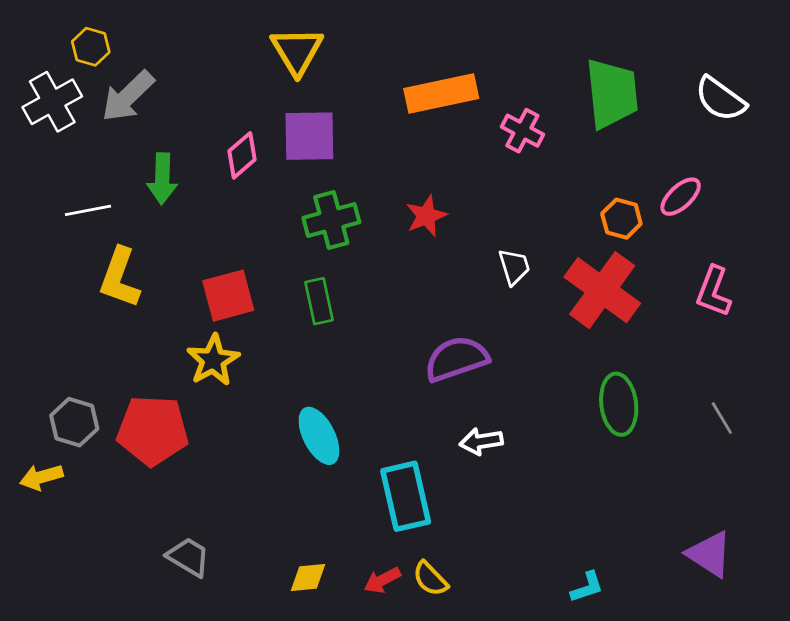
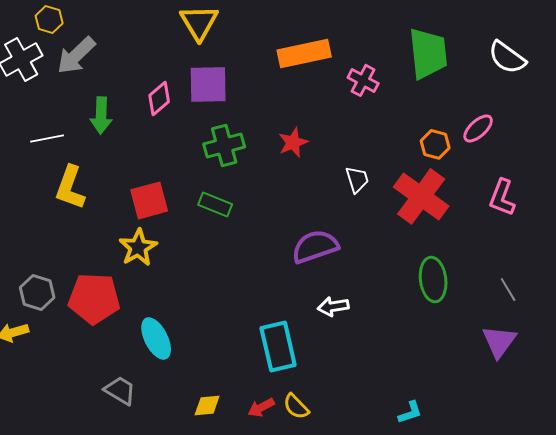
green rectangle: (319, 301) -> (215, 204), turned -56
cyan ellipse: (319, 436) -> (156, 338), moved
purple triangle: (709, 554) -> (499, 341), moved, turned 33

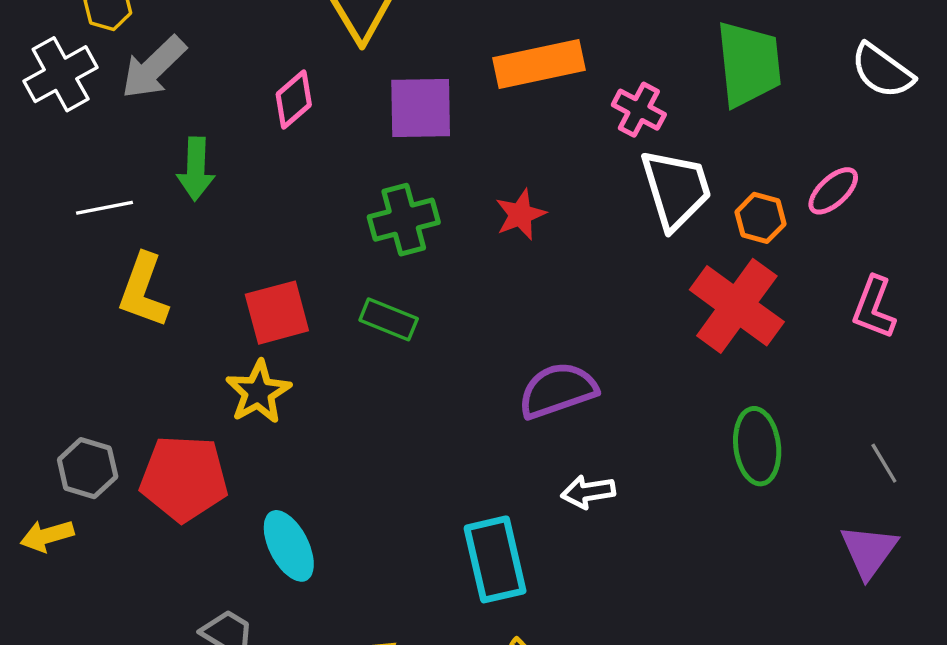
purple square: (208, 84) -> (421, 108), moved
pink diamond: (159, 98) -> (294, 100), moved
white trapezoid: (357, 179) -> (676, 189), moved, size x1.8

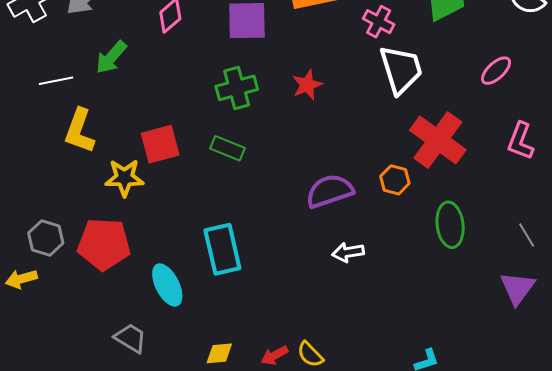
green arrow: (196, 169) -> (111, 57), turned 39
orange hexagon: (761, 218) -> (395, 180), moved
yellow star: (258, 392) -> (124, 178), moved, turned 30
cyan rectangle: (495, 559) -> (222, 249), moved

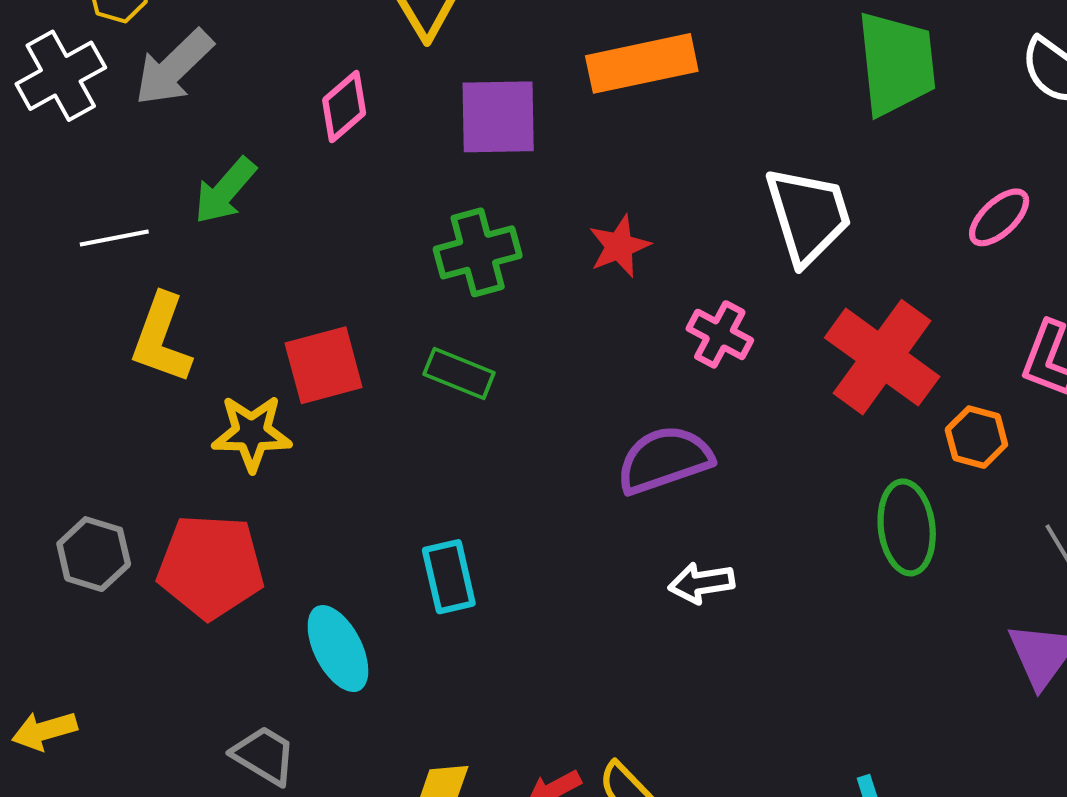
pink cross: (379, 22) -> (720, 334), moved
orange hexagon: (395, 180) -> (976, 437), moved
cyan rectangle: (222, 249) -> (449, 577), size x0.7
yellow arrow: (21, 279) -> (44, 731), moved

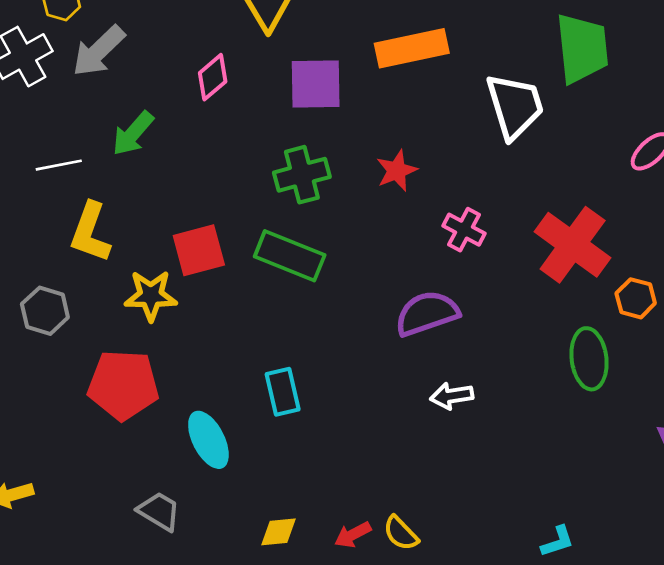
white trapezoid: (808, 215) -> (515, 106), moved
green rectangle: (459, 373) -> (290, 256), size x1.5
gray hexagon: (94, 554) -> (45, 311), moved

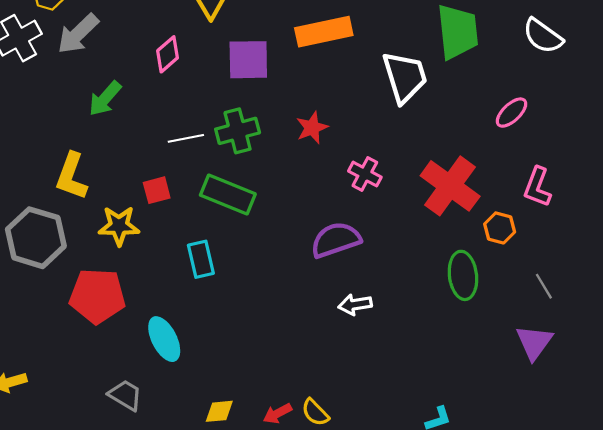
white line: (59, 165) -> (186, 138), moved
red square: (199, 250) -> (157, 190), size x0.7
gray hexagon: (45, 311) -> (36, 238), size x1.6
cyan rectangle: (283, 392) -> (201, 259), moved

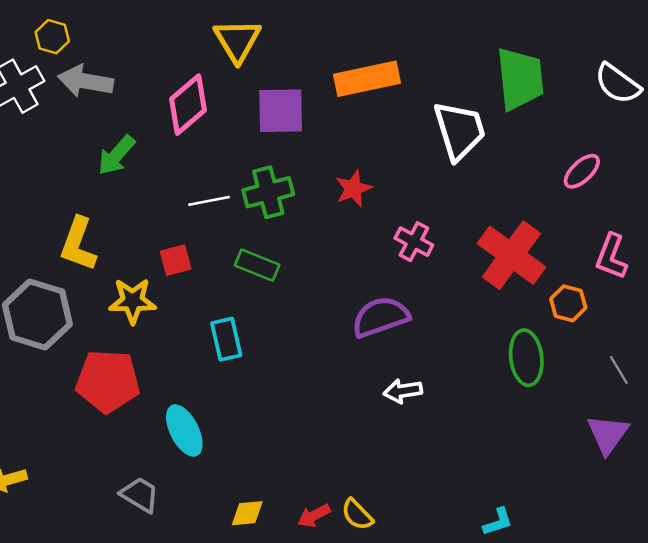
gray arrow: (78, 34) -> (86, 81), turned 54
pink diamond: (167, 54) -> (188, 105), size x1.4
green rectangle: (228, 195) -> (257, 265), size x0.7

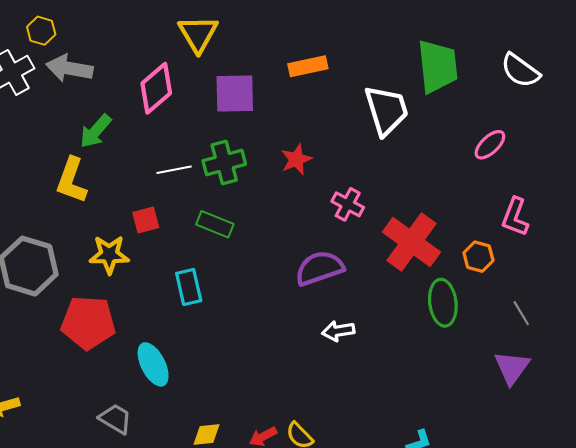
orange rectangle: (367, 79) -> (308, 66), size x0.7
yellow L-shape: (78, 244) -> (72, 180), moved
red cross: (511, 255) -> (411, 242), moved

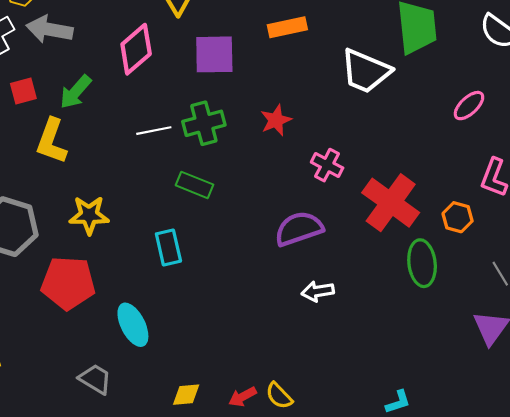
white trapezoid: (386, 110) -> (366, 71), turned 130
red square: (146, 220) -> (23, 91), moved

